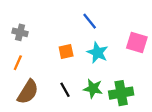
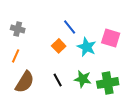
blue line: (90, 21) -> (70, 27), moved
pink square: (137, 42) -> (111, 38), moved
orange square: (66, 51) -> (59, 46), turned -32

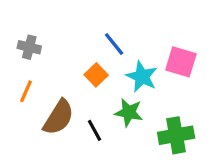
green star: (83, 79) -> (129, 112), moved
brown semicircle: (25, 82) -> (59, 117), moved

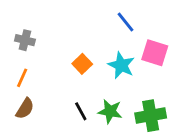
blue line: (114, 44) -> (125, 22), moved
green star: (129, 112) -> (110, 111), moved
brown semicircle: (59, 117) -> (25, 109), moved, size x0.7

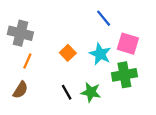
gray cross: (25, 40) -> (20, 33), size x1.5
orange line: (22, 78) -> (27, 61), moved
green cross: (151, 116) -> (124, 75), moved

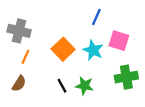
blue line: (104, 18) -> (96, 17), turned 63
orange square: (68, 53) -> (63, 49), size x1.5
green cross: (124, 75) -> (126, 77), moved

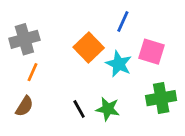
gray cross: (19, 31) -> (24, 39), turned -30
orange square: (63, 49) -> (89, 47), moved

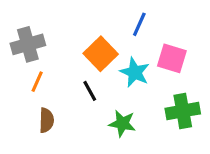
brown semicircle: (24, 106) -> (46, 120), moved, turned -30
black line: (79, 109) -> (90, 91), moved

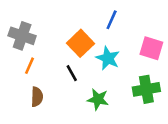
gray cross: (28, 44) -> (22, 36), turned 35
pink square: (172, 58) -> (151, 48), moved

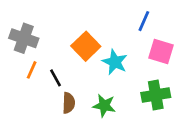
blue line: (112, 20) -> (144, 21), moved
black line: (72, 73) -> (55, 78), moved
brown semicircle: (37, 97) -> (69, 103), moved

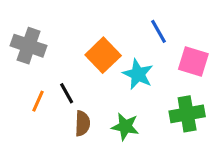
blue line: (144, 21) -> (159, 31), moved, turned -54
orange line: (32, 70) -> (38, 101), moved

